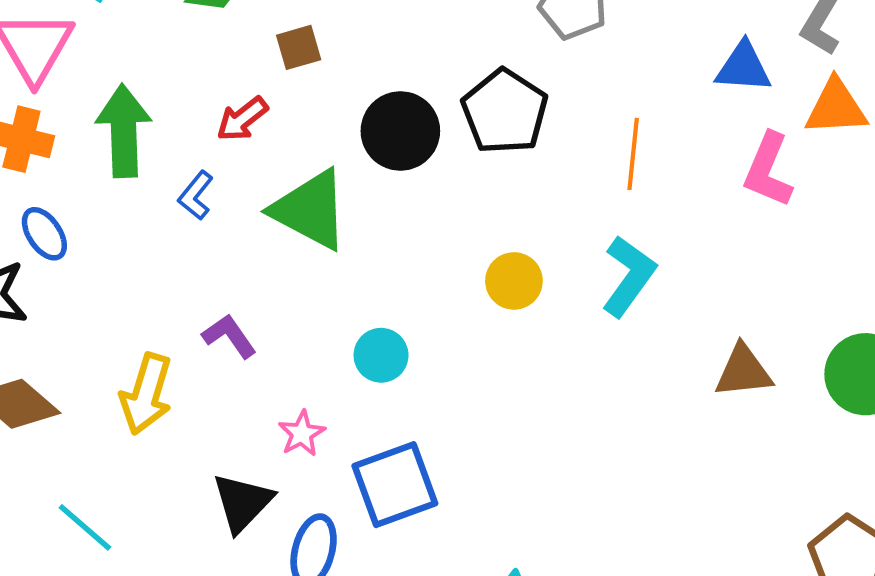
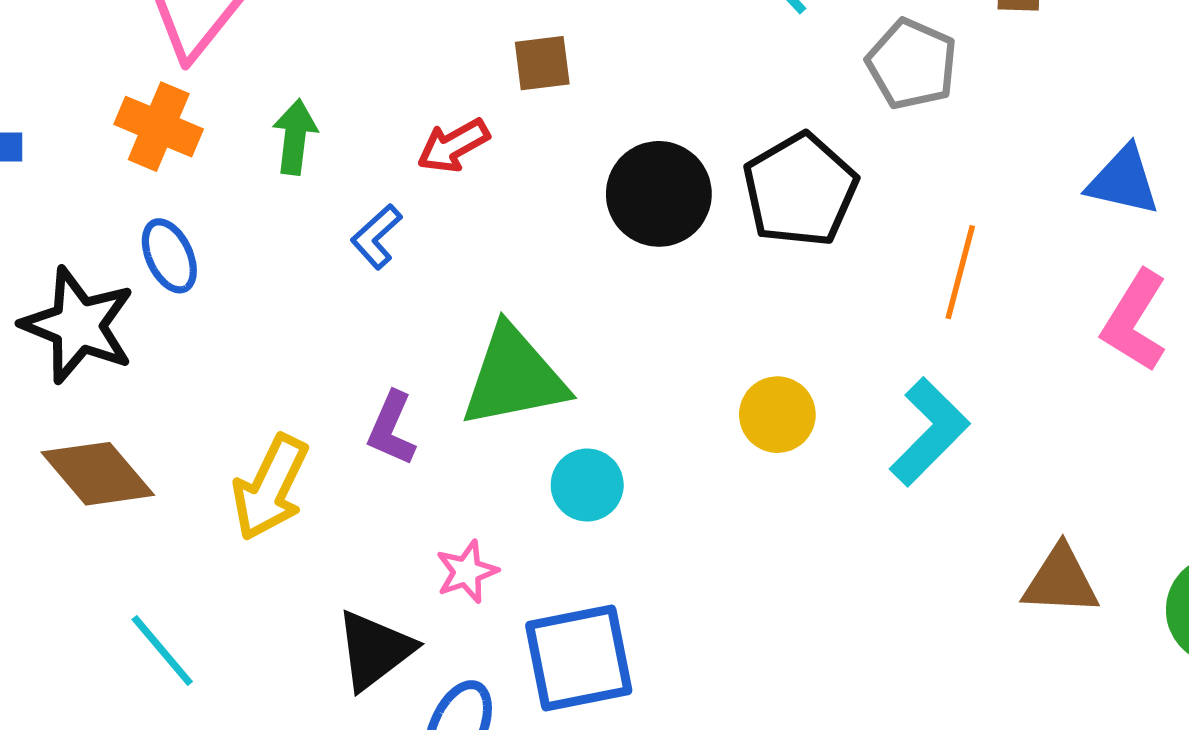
green arrow: (124, 131) -> (295, 137), size x0.6
green triangle: (310, 210) -> (514, 377), moved, turned -48
purple L-shape: (229, 336) -> (392, 429), turned -130

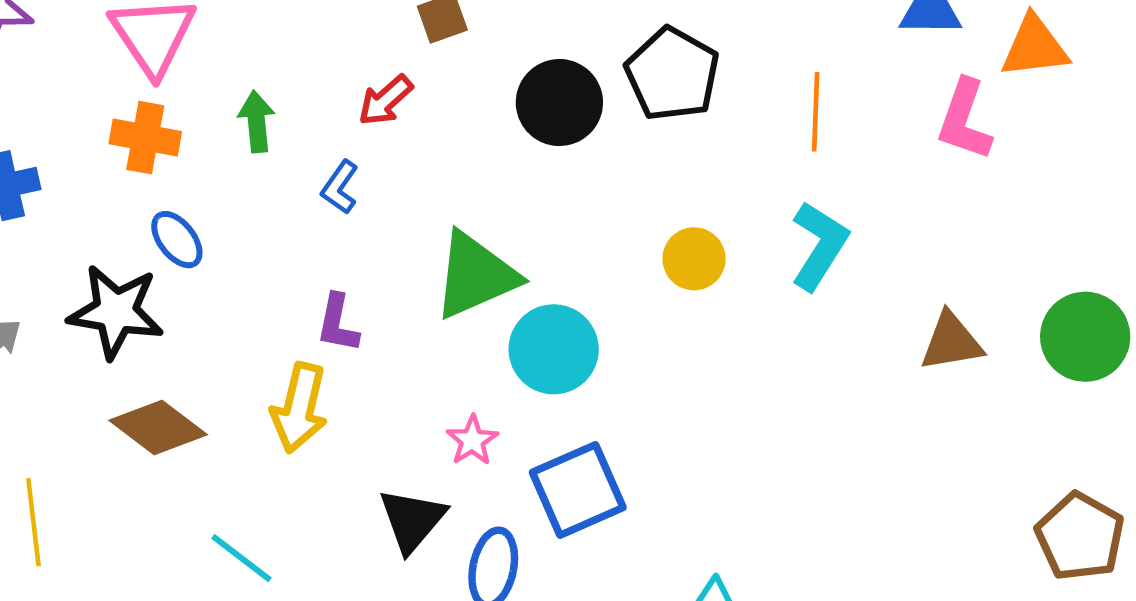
purple L-shape: (392, 429) -> (338, 323), moved
cyan circle: (587, 485) -> (554, 349), size x1.5

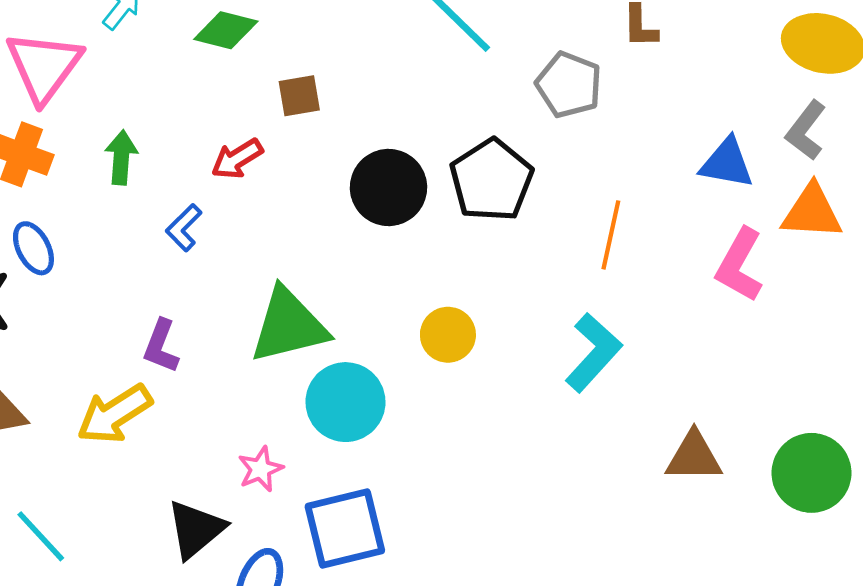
yellow circle: (694, 259) -> (448, 335), moved
yellow arrow: (299, 408) -> (114, 414), turned 34

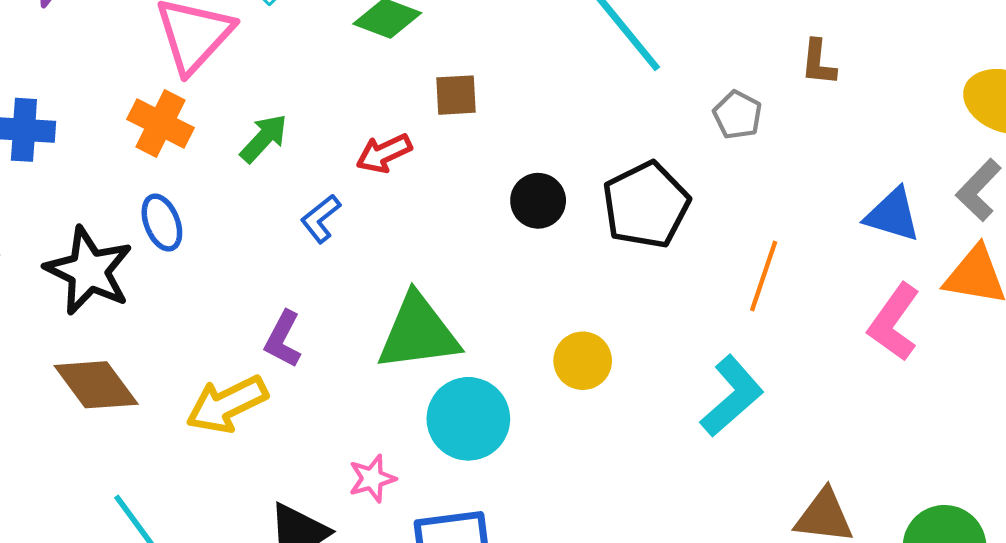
gray pentagon: (569, 85) -> (738, 115), size x0.7
green arrow: (121, 157) -> (264, 138), turned 32
black circle: (389, 187) -> (538, 201), size x0.7

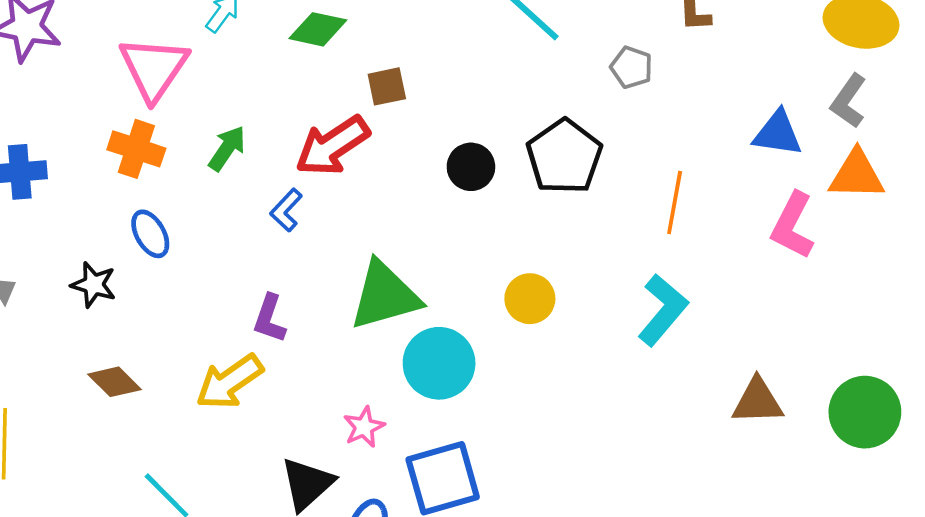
red arrow: (384, 153) -> (332, 146), size x1.6
black star: (89, 271) -> (94, 285), size x0.6
brown diamond: (96, 385) -> (115, 382), size x0.7

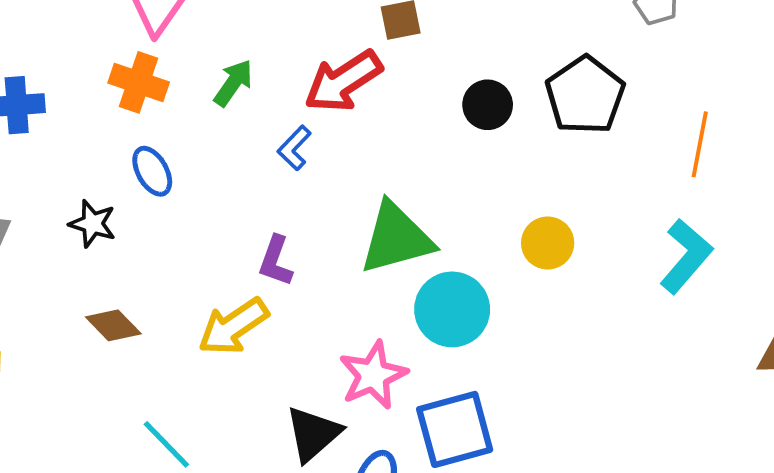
pink star: (364, 427) -> (373, 375), size x1.6

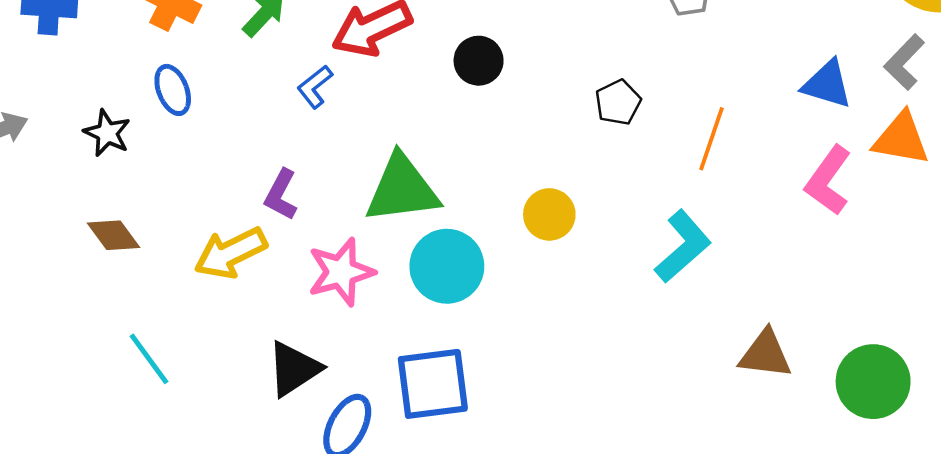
black pentagon: (585, 95) -> (618, 102), moved, size x0.6
black circle: (488, 105) -> (479, 61), moved
pink star: (373, 375) -> (341, 272), moved

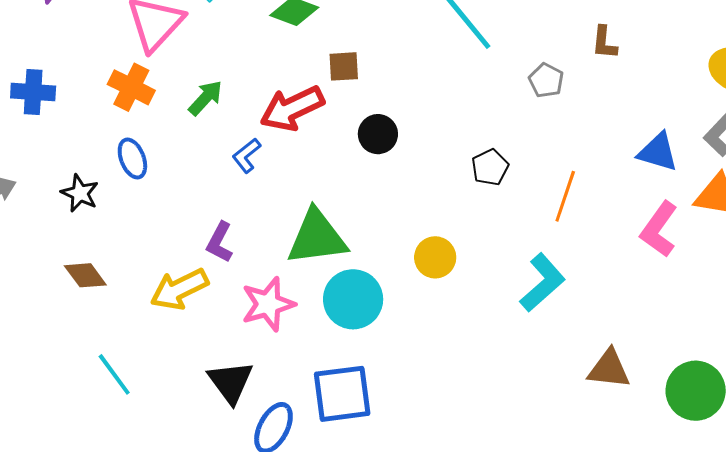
black triangle: (294, 369) -> (231, 382), turned -33

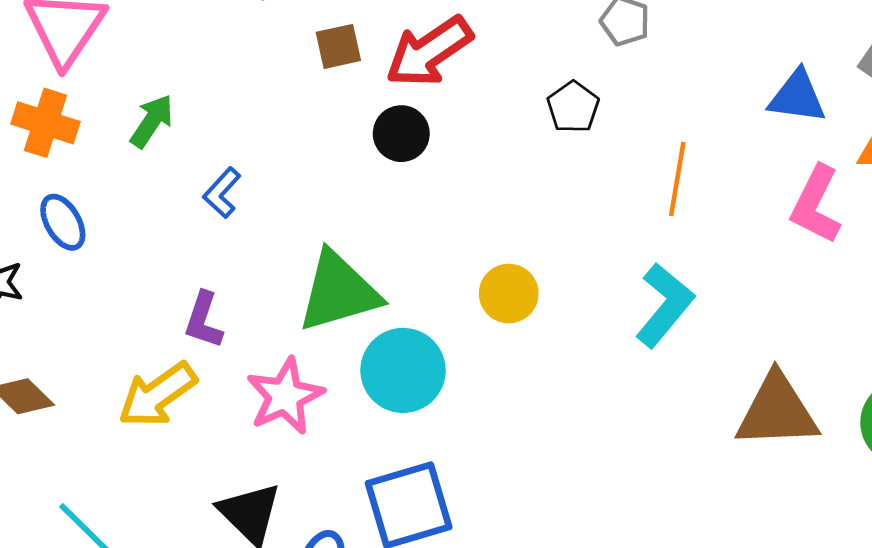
red arrow: (292, 108) -> (429, 52), moved
black pentagon: (490, 167) -> (573, 107), moved
brown triangle: (609, 369) -> (777, 411), size x1.4

